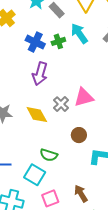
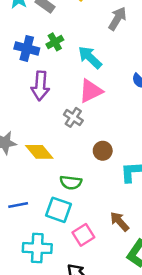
cyan arrow: (79, 34) -> (90, 57), moved
pink triangle: (84, 97) -> (91, 91), moved
yellow diamond: (37, 115) -> (39, 152), moved

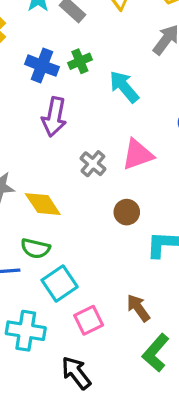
pink triangle: (91, 91) -> (138, 155), moved
green semicircle: (71, 182) -> (35, 248), moved
cyan square: (59, 210) -> (60, 283), turned 30

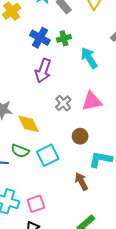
cyan square: (60, 283) -> (48, 155), moved
brown arrow: (138, 308) -> (81, 181), moved
pink square: (89, 320) -> (36, 204), moved

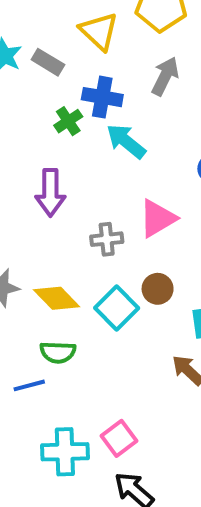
blue cross: (40, 38) -> (102, 97), moved
gray cross: (63, 103) -> (107, 239), turned -35
cyan square: (48, 155) -> (117, 308), moved

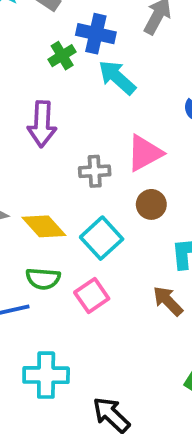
brown circle: (158, 289) -> (151, 204), moved
pink square: (119, 438) -> (92, 295), moved

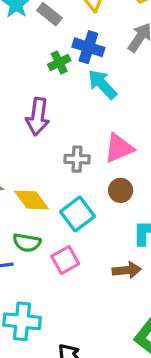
brown arrow: (168, 301) -> (127, 270), turned 124

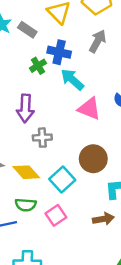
pink triangle: (119, 148) -> (89, 109), moved, turned 50
gray cross: (77, 159) -> (42, 138), moved
brown circle: (121, 190) -> (93, 159), size x1.5

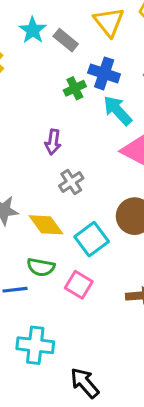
purple arrow: (25, 108) -> (53, 142), size x0.7
gray cross: (42, 138) -> (71, 182), turned -36
pink square: (56, 215) -> (79, 285), turned -30

